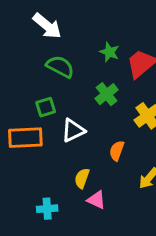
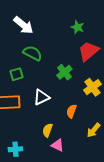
green star: (109, 52) -> (77, 27), moved
green square: (46, 107) -> (16, 74), moved
cyan cross: (47, 209) -> (15, 149), moved

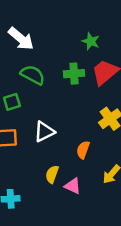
green cross: (64, 72) -> (74, 74), moved, turned 35
pink triangle: (57, 145) -> (73, 186), moved

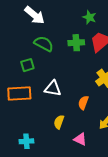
white triangle: (44, 132) -> (53, 88), turned 36
pink triangle: (73, 186) -> (80, 139), moved

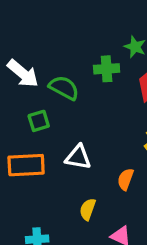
white arrow: (35, 15) -> (23, 74), moved
green cross: (76, 43) -> (107, 69), moved

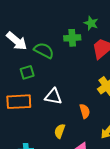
orange semicircle: (126, 179) -> (85, 111), turned 144

